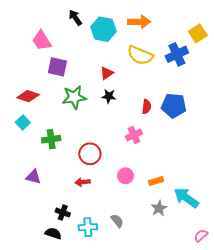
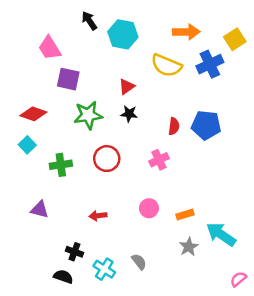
orange arrow: (139, 22) -> (186, 32), moved
red circle: (90, 154) -> (107, 159), moved
cyan cross: (88, 227) -> (104, 269), turned 36

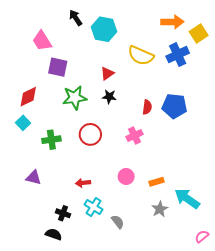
orange arrow: (186, 32) -> (172, 22), moved
red diamond: (33, 114) -> (28, 97), turned -45
cyan cross: (104, 269) -> (94, 207), moved

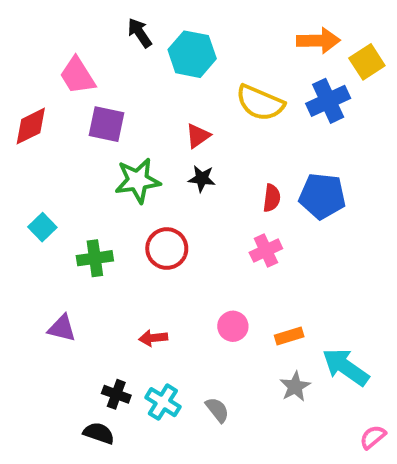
red diamond: (28, 97) -> (31, 126), moved
pink cross: (135, 135) -> (266, 250), moved
cyan cross: (94, 207) -> (163, 402), moved

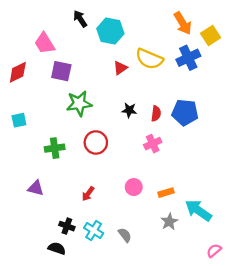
orange arrow: (318, 41) -> (183, 23), turned 60
red triangle: (198, 136) -> (120, 68), moved
black star: (202, 179) -> (129, 110), moved
cyan square: (42, 227) -> (19, 120), moved, turned 32
red arrow: (153, 338) -> (88, 194), turned -48

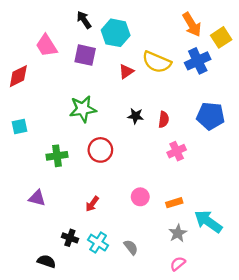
purple square: (61, 71) -> (85, 55), moved
blue pentagon: (185, 112) -> (211, 116), moved
pink cross: (153, 144) -> (177, 151), moved
black semicircle: (57, 248) -> (46, 261), moved
pink semicircle: (214, 251) -> (178, 264), moved

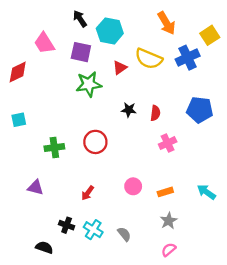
orange arrow: (192, 25) -> (166, 23), moved
green star: (83, 109) -> (89, 84), moved
cyan arrow: (208, 221) -> (206, 192), moved, size x0.7

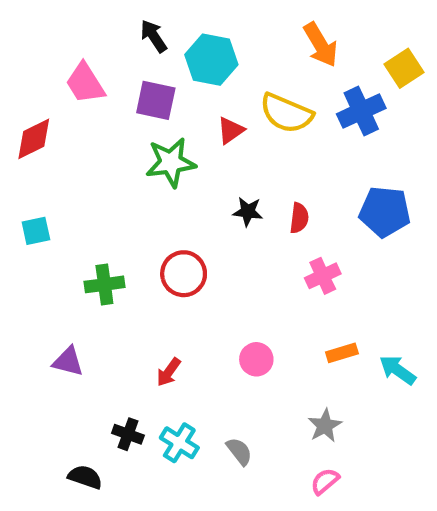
orange rectangle: (165, 192) -> (342, 353), moved

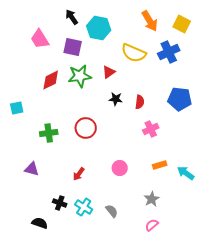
yellow square: (404, 68) -> (182, 24), moved, turned -30
red triangle: (231, 130) -> (109, 72), moved
red diamond: (34, 139) -> (51, 80), moved

